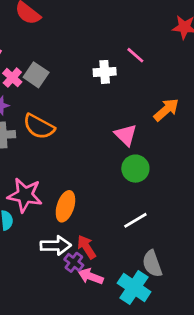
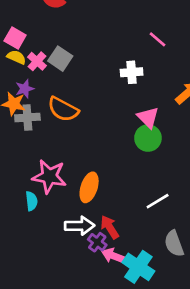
white cross: (105, 72) -> (132, 72), moved
green circle: (135, 169) -> (148, 138), moved
cyan cross: (134, 287) -> (138, 267), moved

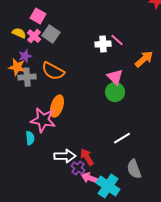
pink square: (15, 38) -> (38, 16), moved
pink line: (158, 39) -> (117, 40), moved
orange ellipse: (89, 187) -> (57, 106), moved

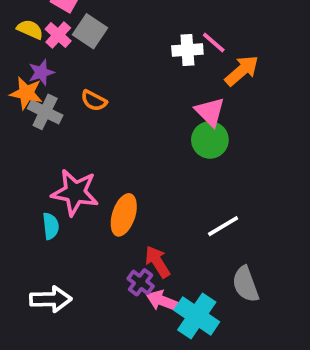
orange arrow: (144, 59) -> (242, 71), moved
orange semicircle: (53, 71) -> (94, 101), size x0.6
gray cross: (27, 77) -> (45, 112), turned 30
orange ellipse: (57, 106) -> (124, 215), moved
white arrow: (65, 156) -> (51, 299), moved

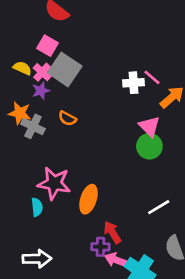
gray square: (90, 31) -> (65, 69), size x1.4
purple star: (41, 72) -> (41, 91), moved
purple cross: (141, 282) -> (100, 247), turned -36

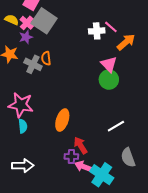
orange semicircle: (67, 118) -> (46, 58), turned 56
gray cross: (33, 126) -> (33, 64), moved
pink star: (54, 183) -> (21, 105), moved

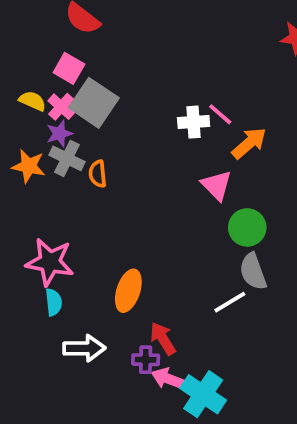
gray cross: (33, 64) -> (67, 158), moved
green circle: (109, 80) -> (247, 227), moved
gray semicircle: (128, 157) -> (253, 272), moved
white arrow: (23, 166) -> (84, 348), moved

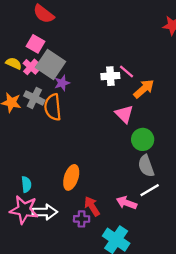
purple star: (59, 134) -> (62, 83), moved
orange semicircle: (98, 174) -> (53, 107), size x1.6
pink star: (50, 262) -> (24, 210), moved
white line: (230, 302) -> (150, 190), moved
pink arrow: (169, 379) -> (127, 203), moved

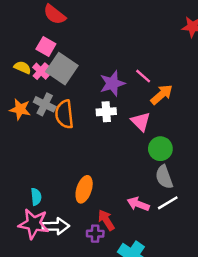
white cross: (110, 76) -> (106, 112), moved
purple star: (62, 83) -> (112, 83), moved, size x1.5
pink arrow: (127, 203) -> (138, 204), moved

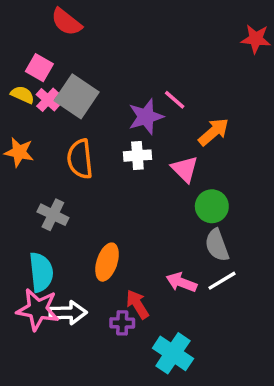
pink square: (46, 47) -> (39, 68), moved
pink line: (143, 76) -> (175, 100), moved
gray cross: (45, 104) -> (53, 215), moved
cyan semicircle: (36, 197) -> (41, 272), size x1.6

